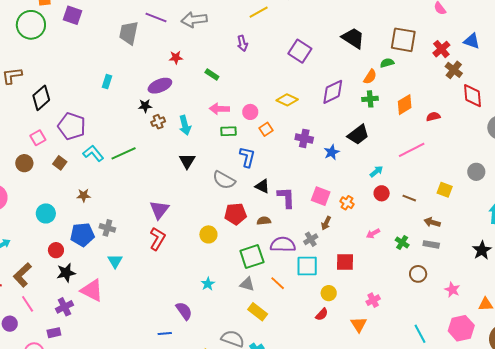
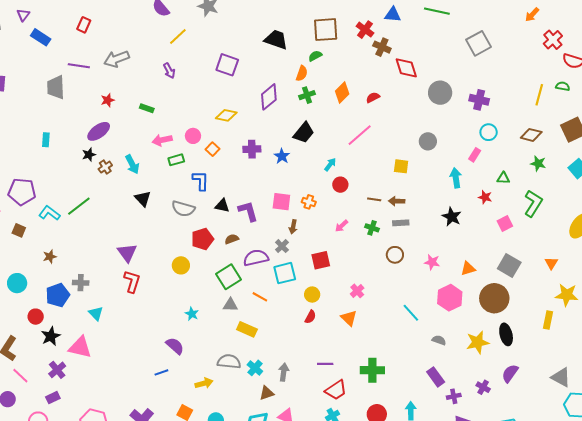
brown line: (409, 198) -> (374, 199), moved

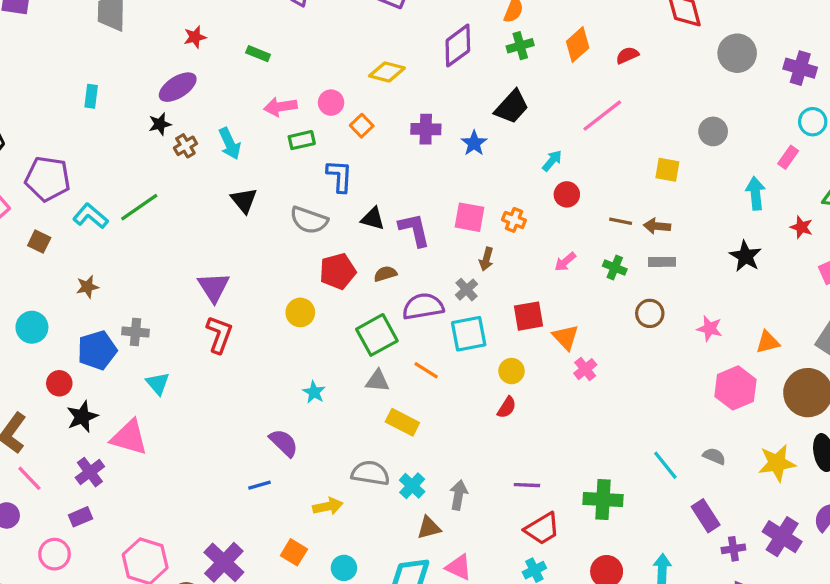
cyan line: (411, 313) -> (665, 465), moved
orange triangle: (349, 318) -> (566, 337), moved
purple cross: (483, 387) -> (782, 537), size x1.6

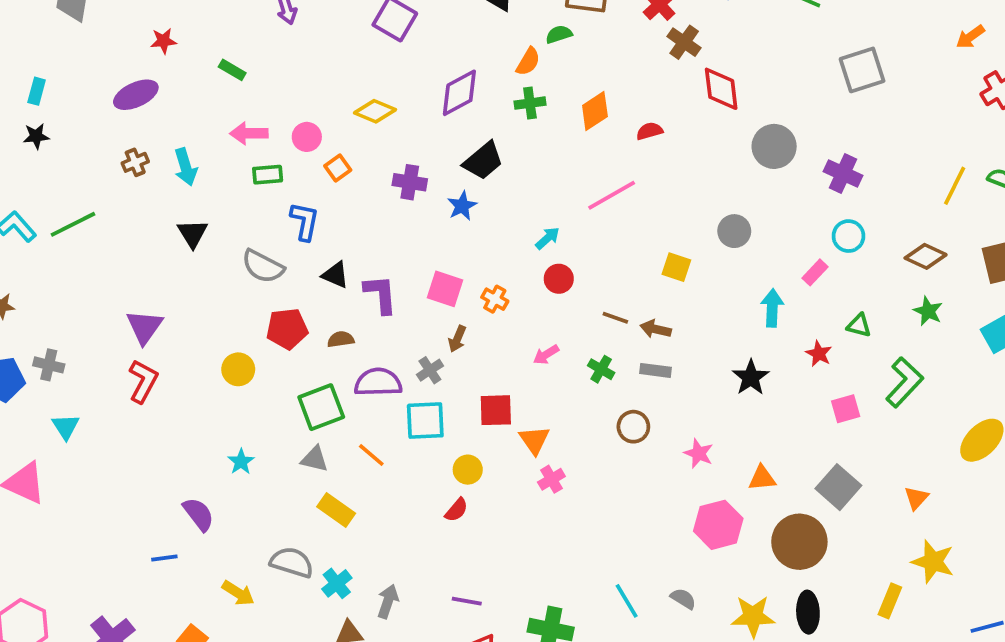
black trapezoid: (512, 107) -> (483, 161), moved
black star: (160, 124) -> (36, 136), moved
yellow arrow: (328, 506) -> (238, 593), turned 36

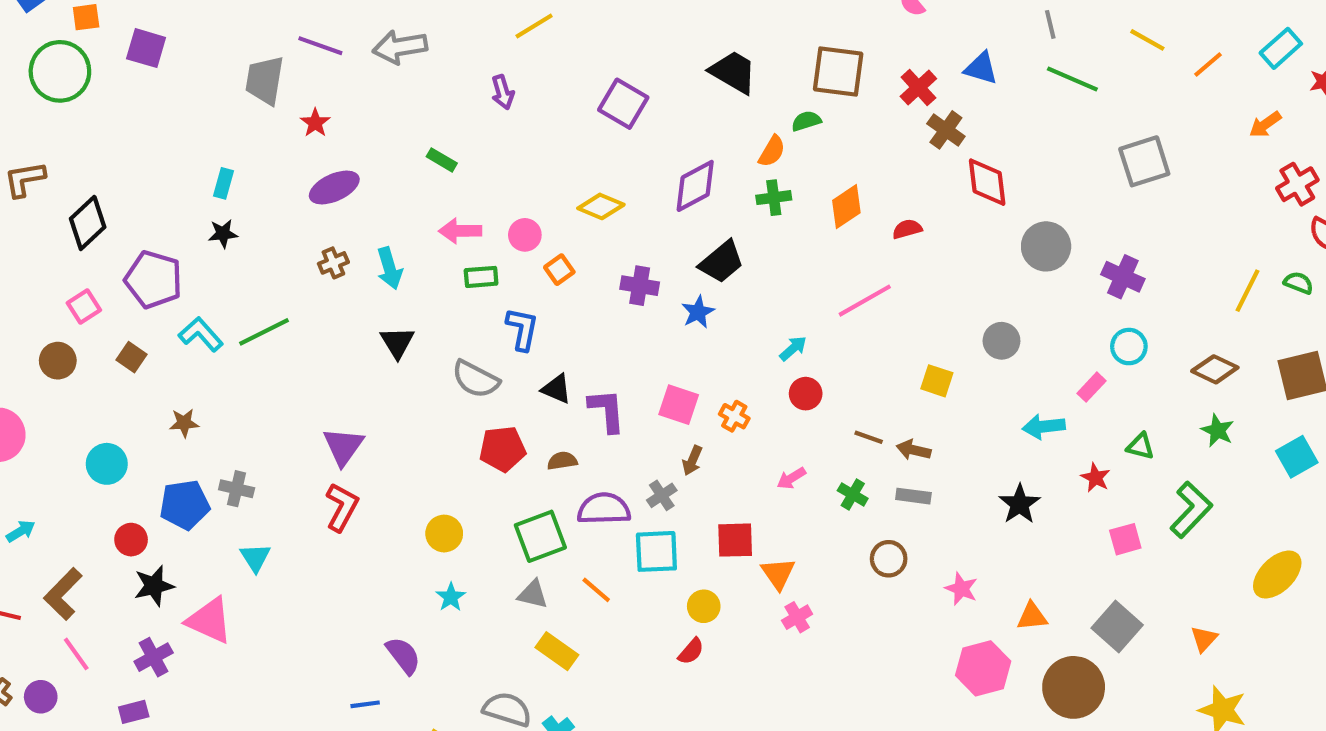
red star: (163, 41) -> (315, 123), moved, turned -30
cyan arrow: (772, 308) -> (1044, 427), turned -99
yellow circle: (238, 369) -> (444, 534), moved

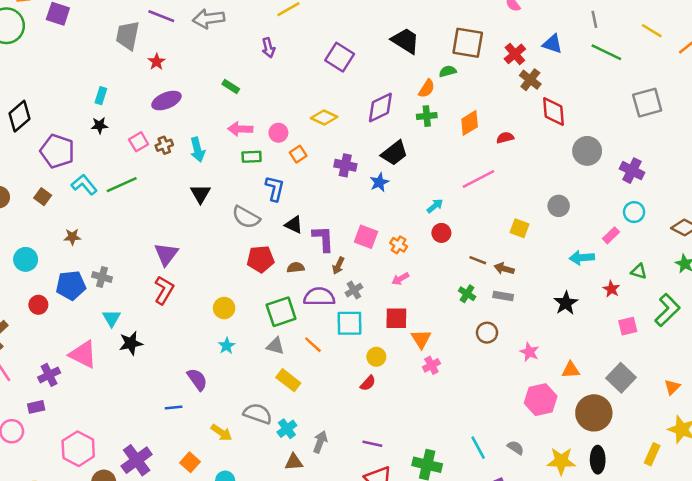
pink square: (84, 306) -> (139, 142), moved
brown arrow: (692, 460) -> (338, 266), moved
pink arrow: (791, 478) -> (400, 279), moved
black star: (154, 586) -> (131, 343), moved

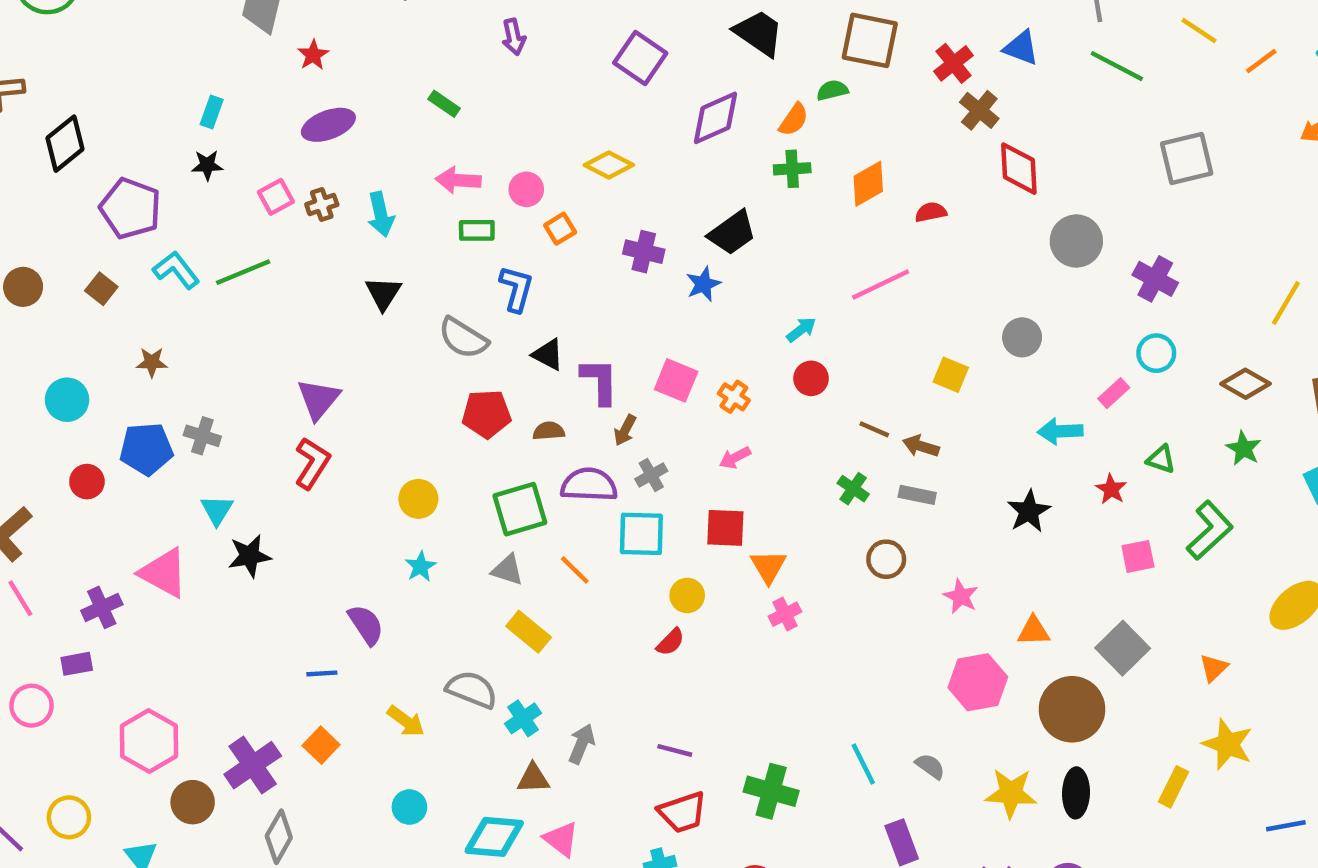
purple diamond: (380, 107) -> (716, 118), moved
orange square: (190, 462) -> (321, 745), moved

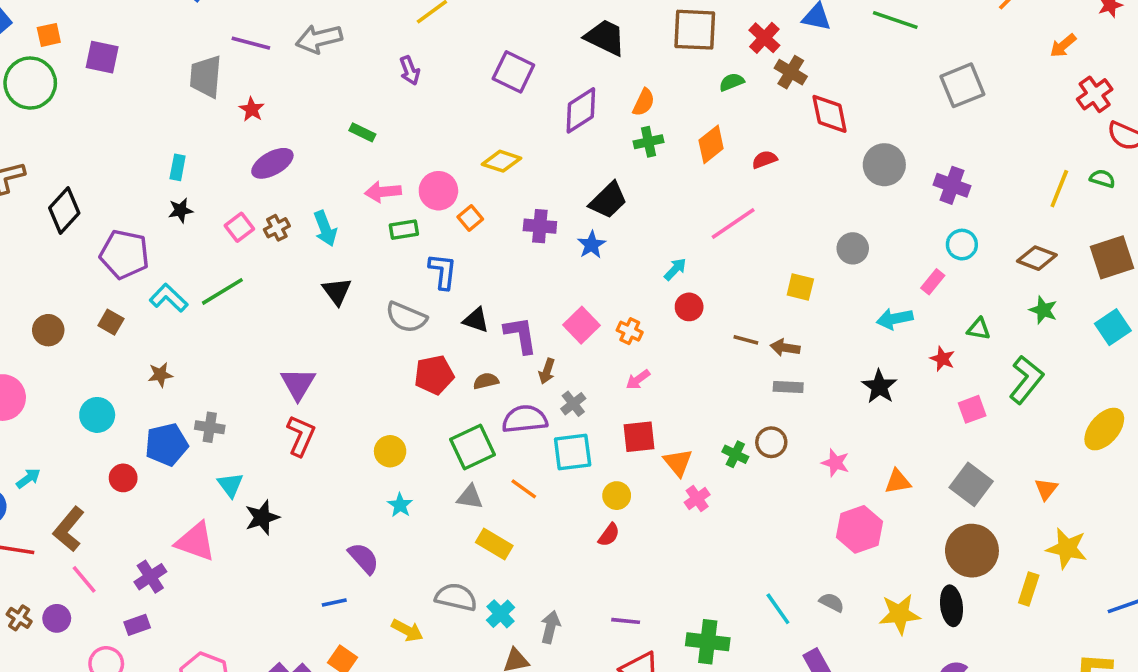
green semicircle: (832, 90) -> (732, 82), moved
pink circle: (526, 189) -> (438, 191), size x1.4
pink square: (676, 380) -> (581, 325), turned 32
green cross: (853, 489) -> (735, 454), moved
brown circle: (1072, 709) -> (972, 551), moved

